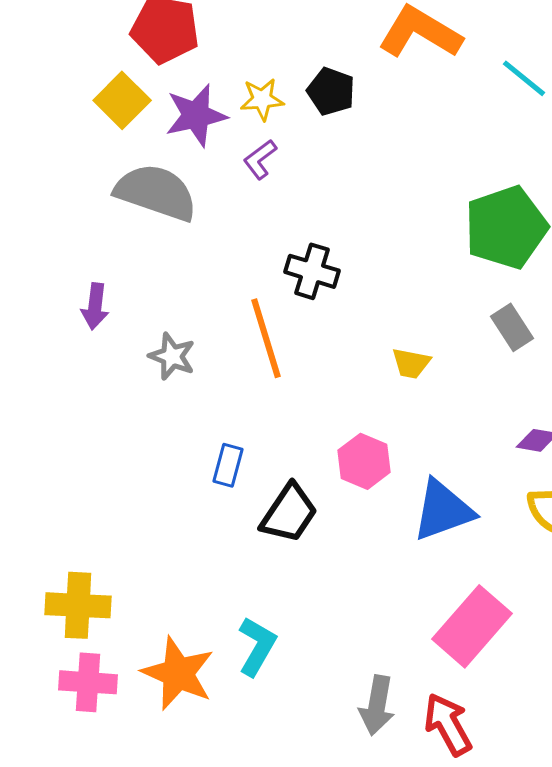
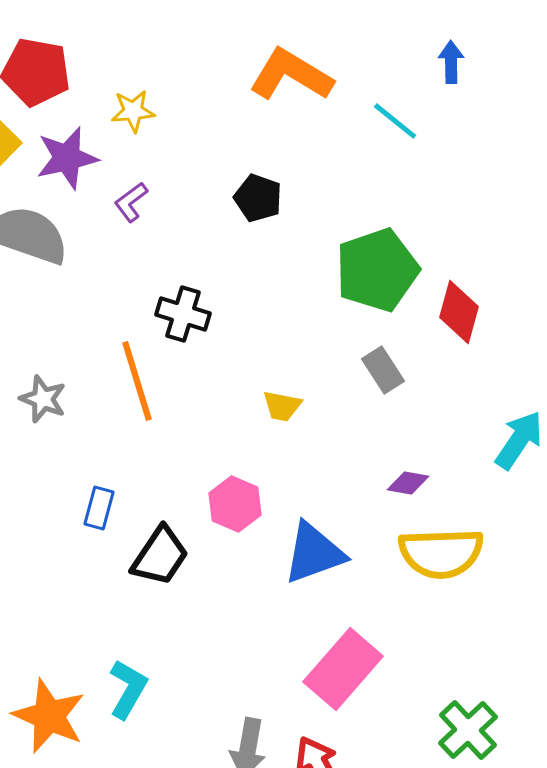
black pentagon: (331, 91) -> (258, 198), moved
yellow star: (262, 99) -> (133, 111), moved

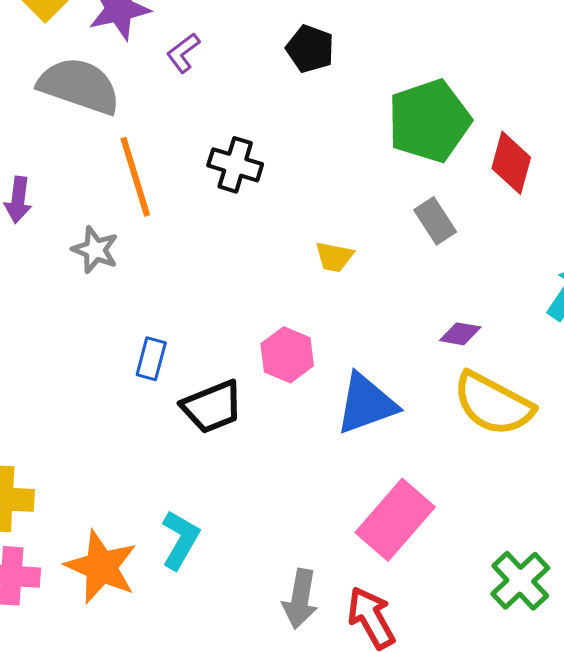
orange line: (137, 381) -> (135, 177), moved
yellow semicircle: (441, 553) -> (493, 404), turned 30
black trapezoid: (160, 556) -> (212, 407), turned 34

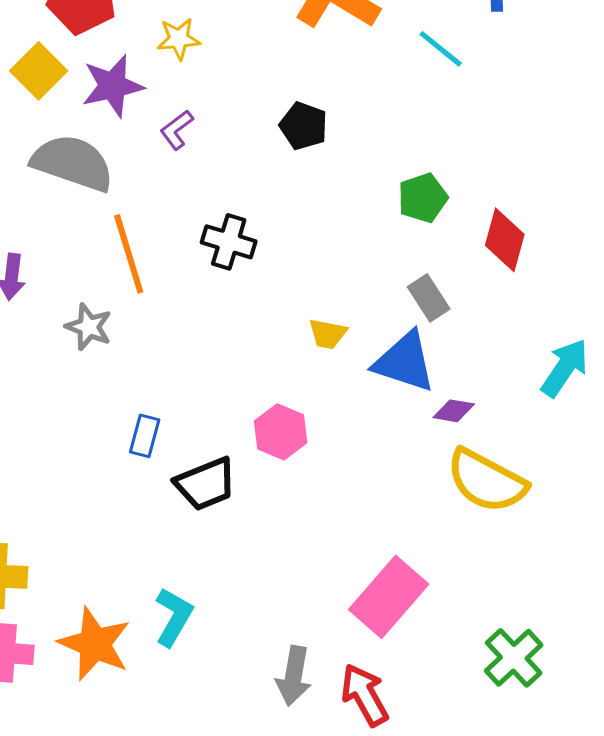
green pentagon: (429, 121) -> (423, 198), size x0.6
blue triangle: (366, 404) -> (405, 362), moved, turned 38

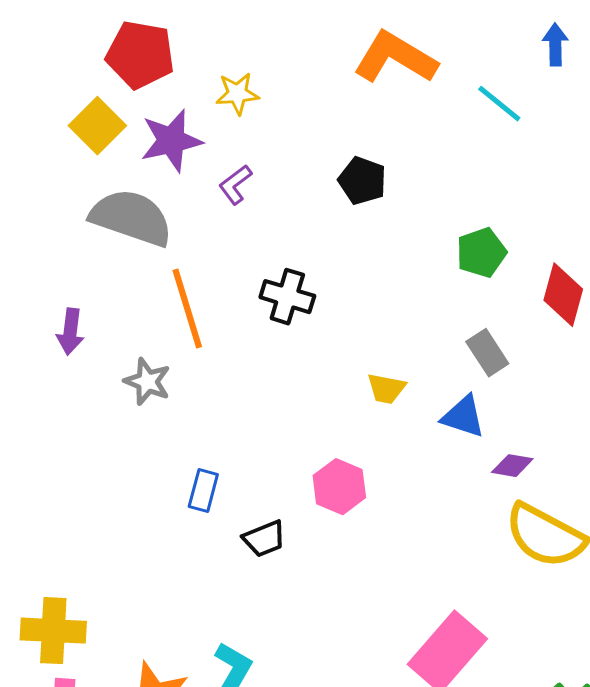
blue triangle: (405, 362) -> (463, 417), size x0.7
black trapezoid: (206, 484) -> (264, 539), size x0.7

